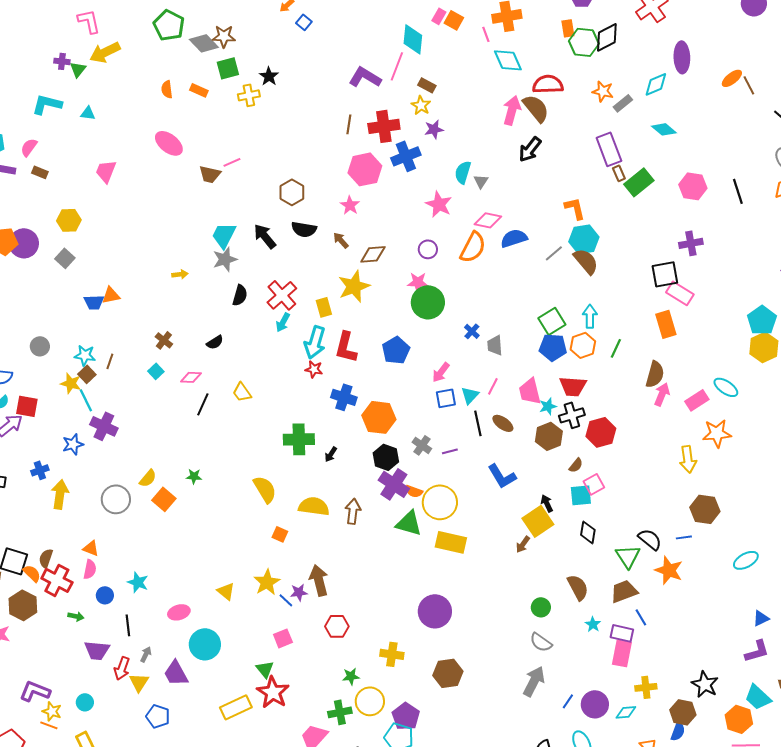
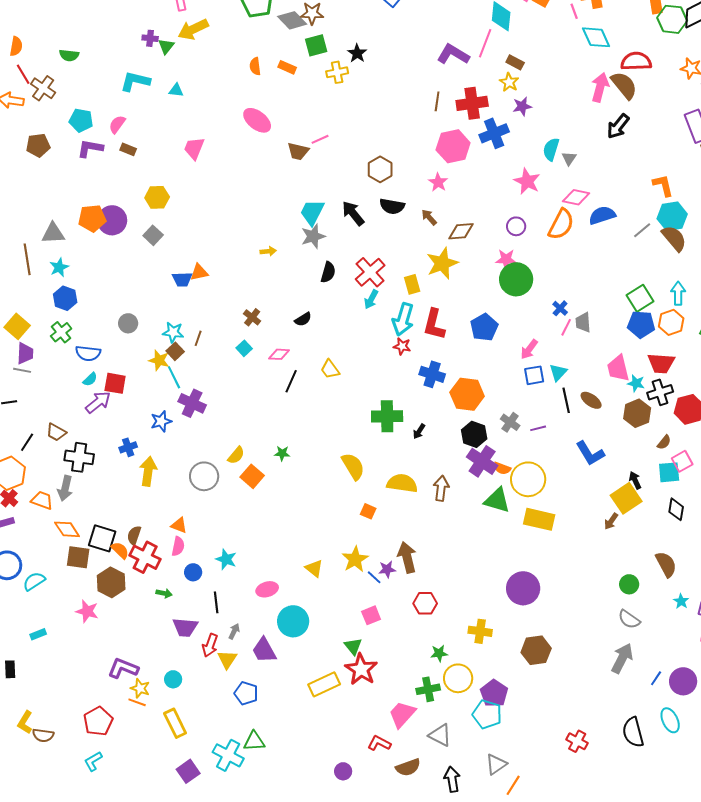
pink line: (493, 386) -> (566, 327), moved
cyan star: (548, 406) -> (636, 383), turned 30

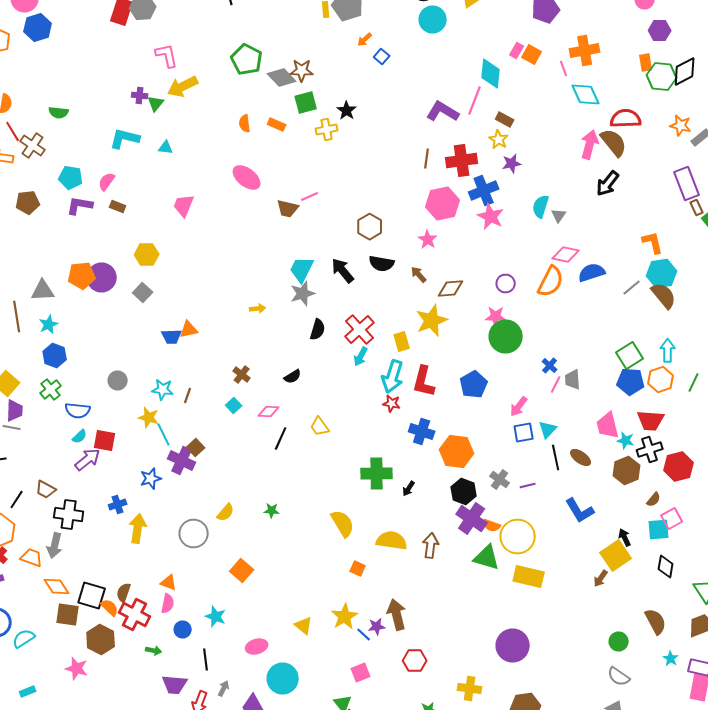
pink star: (527, 181) -> (491, 216), moved
brown square: (175, 351) -> (196, 448), moved
orange square: (252, 476) -> (242, 570), moved

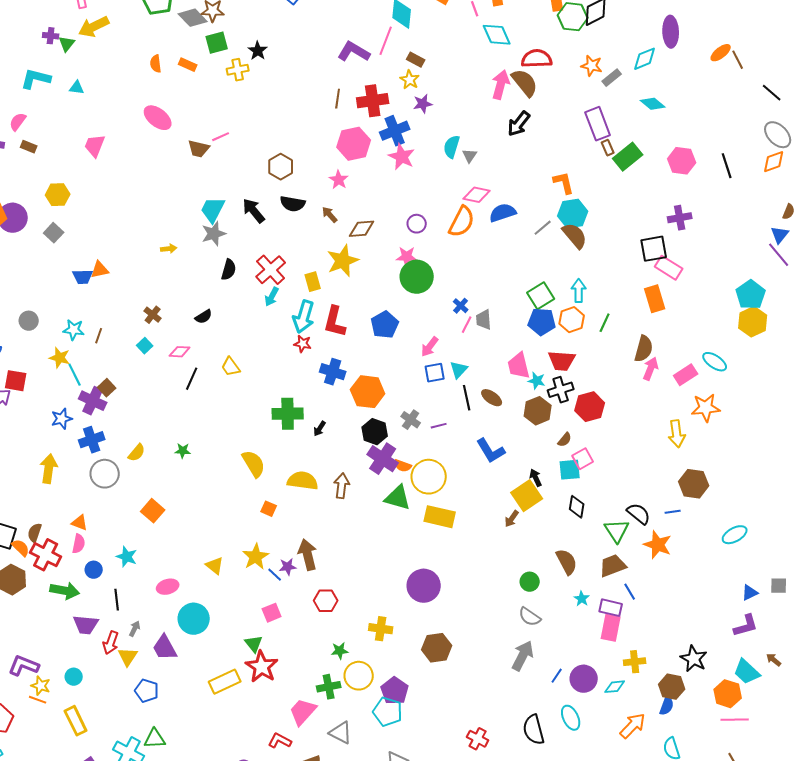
blue cross: (118, 504) -> (92, 440), moved, size x1.4
green arrow: (154, 650) -> (65, 591), size x1.8

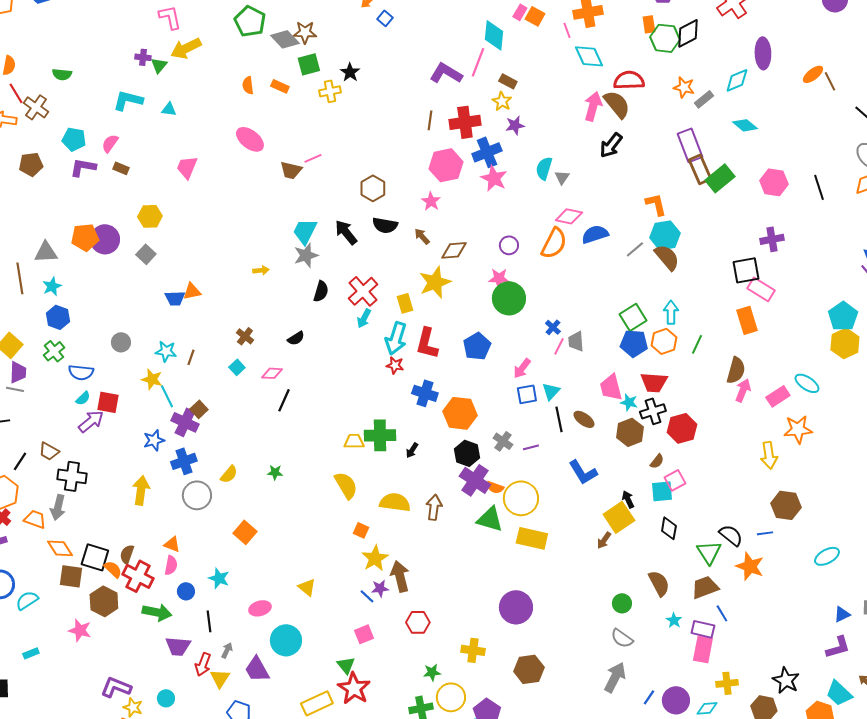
brown rectangle: (608, 148) -> (700, 169), size x1.8
yellow trapezoid: (231, 367) -> (354, 441), moved, turned 125
yellow star: (256, 557) -> (375, 558), moved

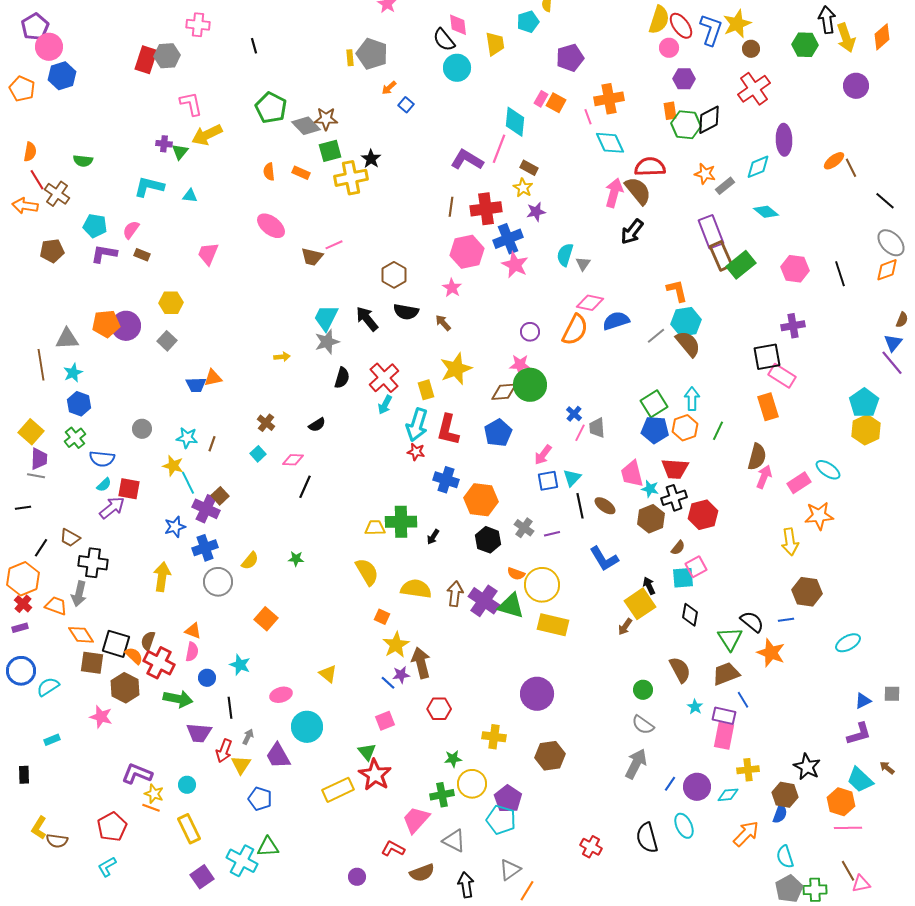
yellow cross: (330, 91) -> (351, 178), size x1.5
brown diamond: (454, 250) -> (504, 392), moved
purple cross: (475, 480) -> (484, 601), moved

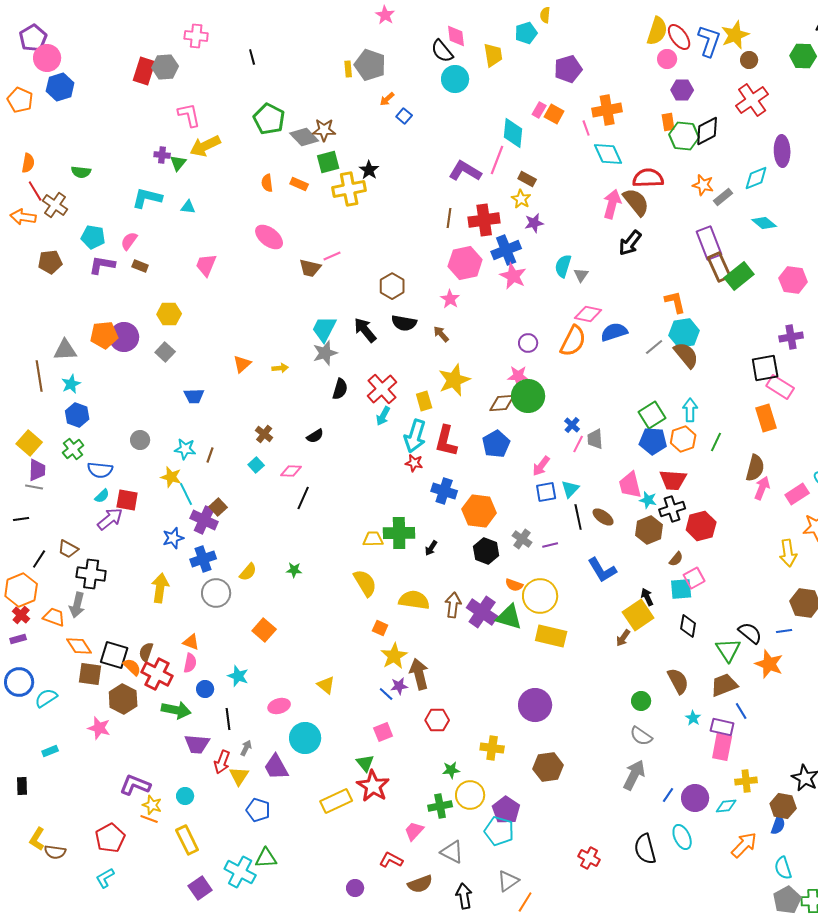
orange triangle: (213, 378) -> (242, 364), moved, turned -30
pink trapezoid: (416, 820) -> (414, 831), size x0.7

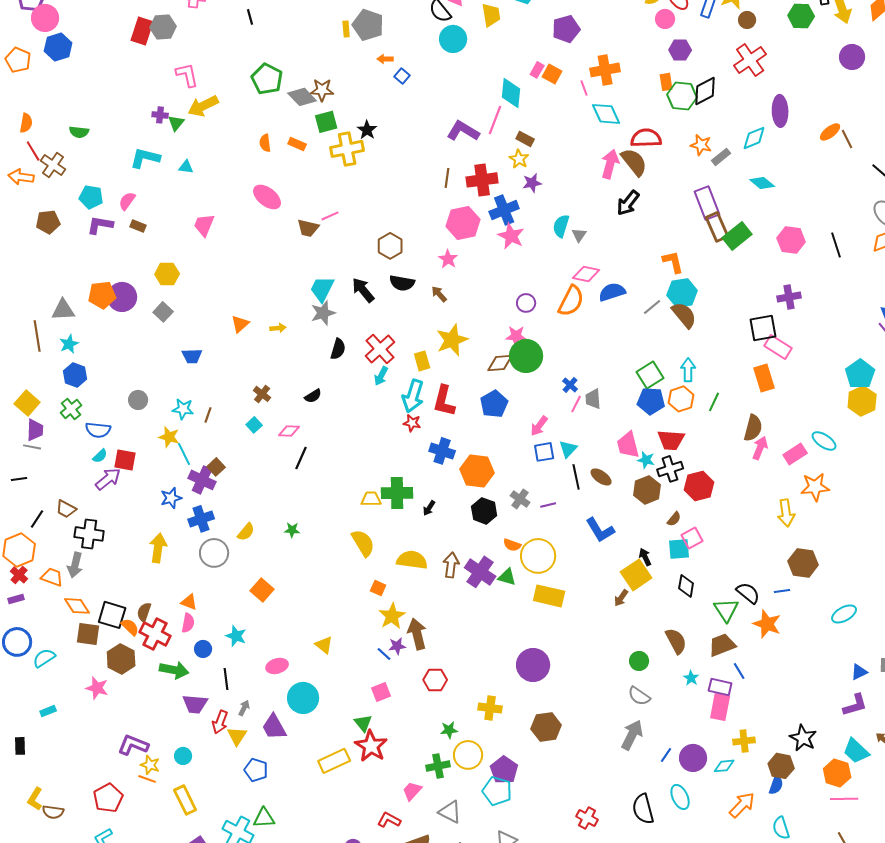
orange arrow: (387, 99) -> (385, 59), turned 42
green triangle: (509, 617) -> (507, 577), size x0.7

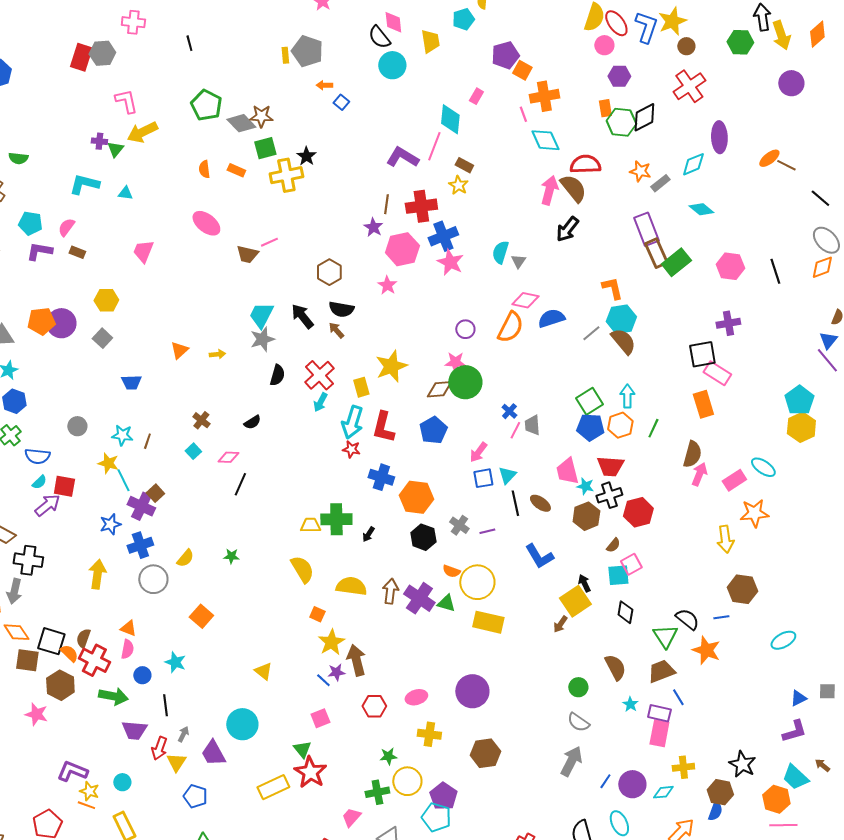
orange square: (552, 74) -> (522, 70), moved
brown line: (847, 139) -> (786, 165), turned -36
purple star: (532, 183) -> (373, 227), moved, turned -30
brown arrow: (439, 294) -> (336, 330), moved
pink ellipse: (277, 666) -> (416, 697), moved

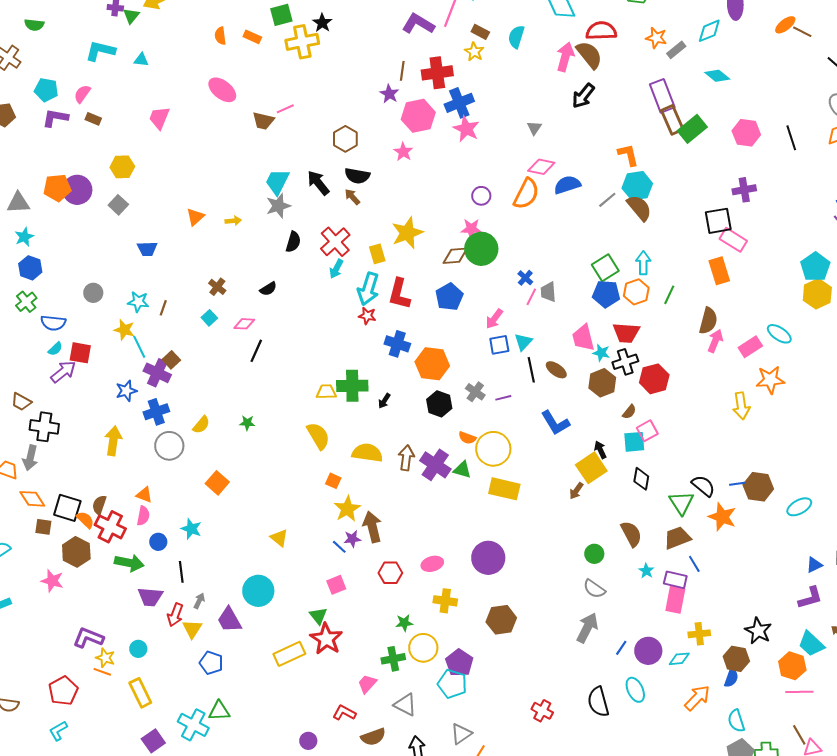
cyan semicircle: (500, 252) -> (516, 37), moved
brown hexagon: (742, 589) -> (758, 487), moved
brown square: (27, 660) -> (43, 527), size x0.7

